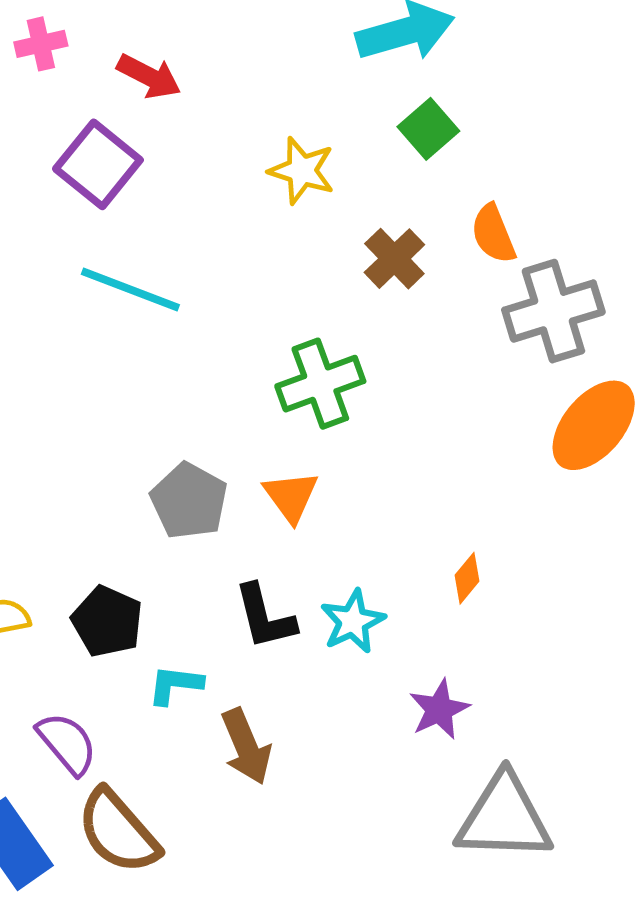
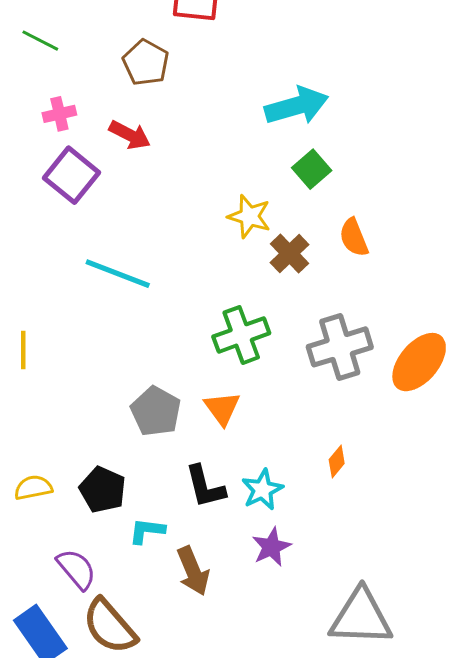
purple square: (98, 164) -> (71, 175), moved
yellow star: (302, 171) -> (249, 216), moved
gray cross: (553, 311) -> (340, 347), moved
purple star: (439, 709) -> (271, 547), moved

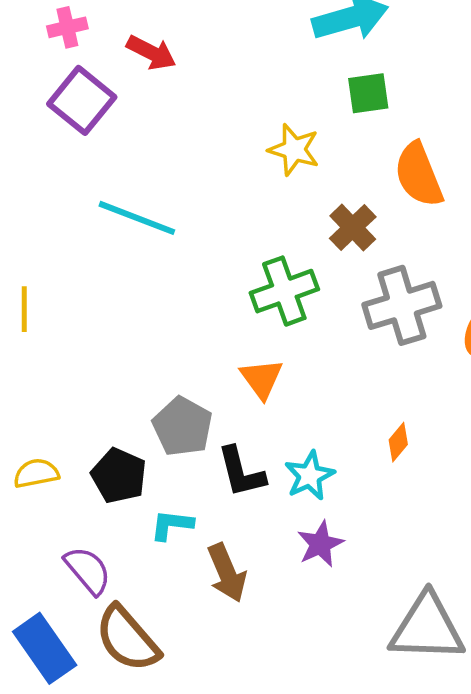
green square: (312, 169) -> (368, 93), turned 33
orange semicircle: (354, 237) -> (419, 175), size x1.4
brown cross: (290, 254) -> (353, 228), moved
gray pentagon: (156, 411) -> (182, 427), moved

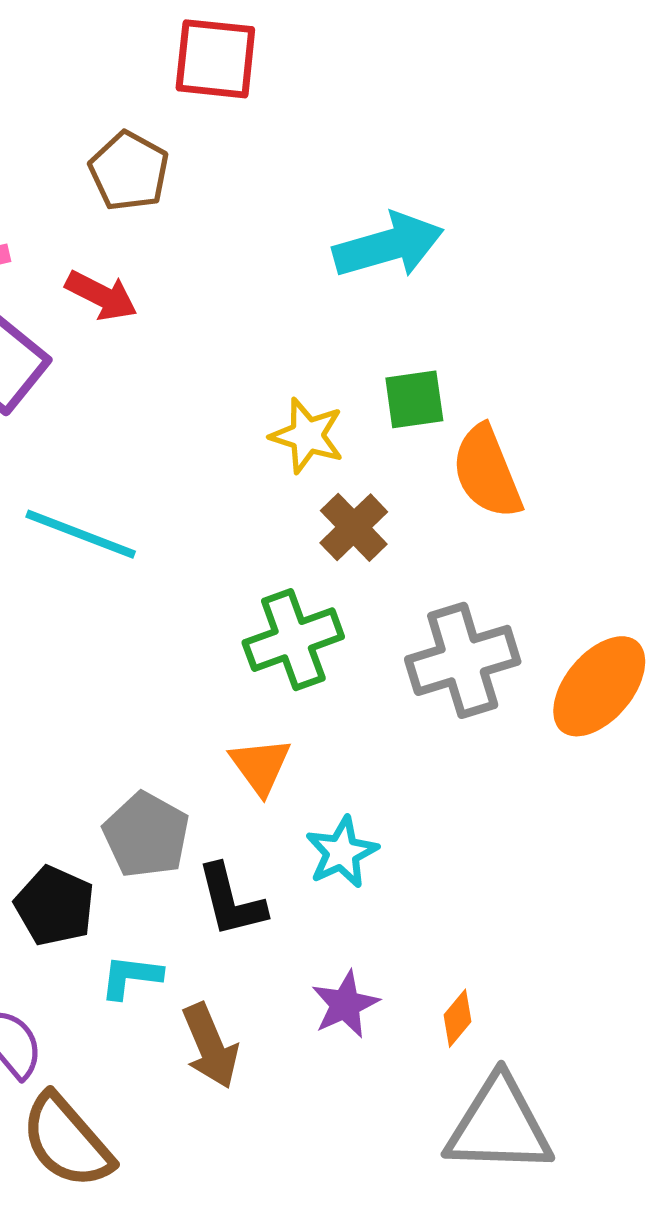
green square: (368, 93) -> (414, 399), moved
brown cross: (353, 228) -> (354, 527), moved
orange diamond: (398, 442) -> (458, 1018), moved
cyan star: (310, 476) -> (342, 852), moved

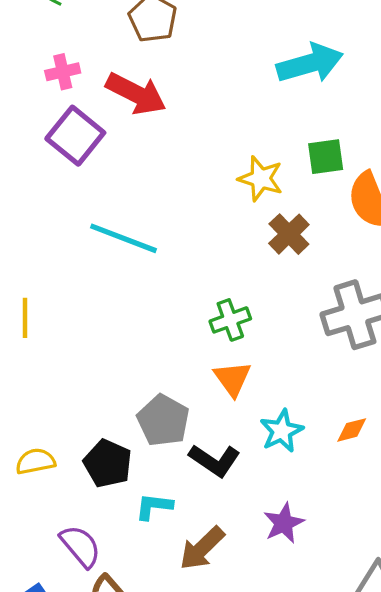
red arrow: (101, 296) -> (136, 94), size x1.4
green cross: (293, 640) -> (230, 320), moved, size x0.7
black L-shape: (231, 901) -> (215, 460), turned -42
orange diamond: (458, 1018) -> (352, 430), moved, turned 36
brown arrow: (210, 1046) -> (202, 548), turned 69

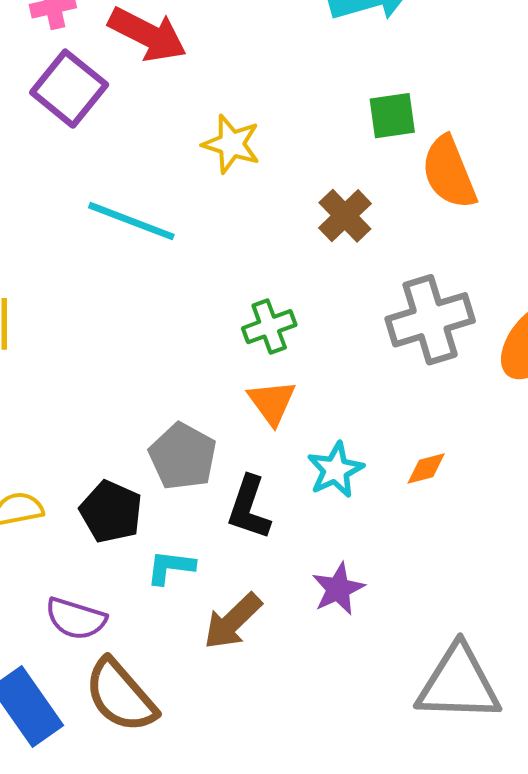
yellow star: (261, 179) -> (231, 144), moved
black L-shape: (215, 460) -> (249, 508), turned 75
purple semicircle: (81, 546) -> (76, 619), turned 147

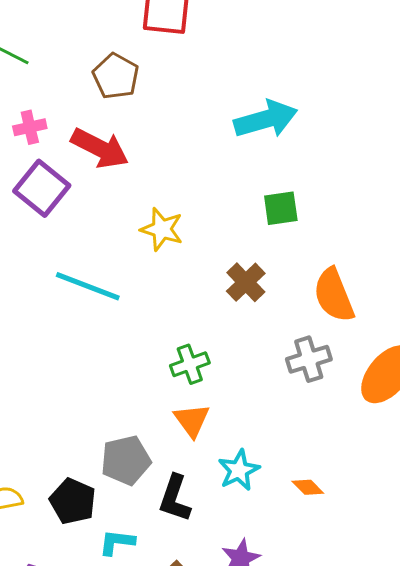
orange semicircle: (449, 172) -> (334, 295), moved
gray cross: (430, 320) -> (309, 359), size x0.7
gray pentagon: (183, 456) -> (126, 460), turned 30
orange diamond: (426, 469) -> (308, 487), moved, turned 60

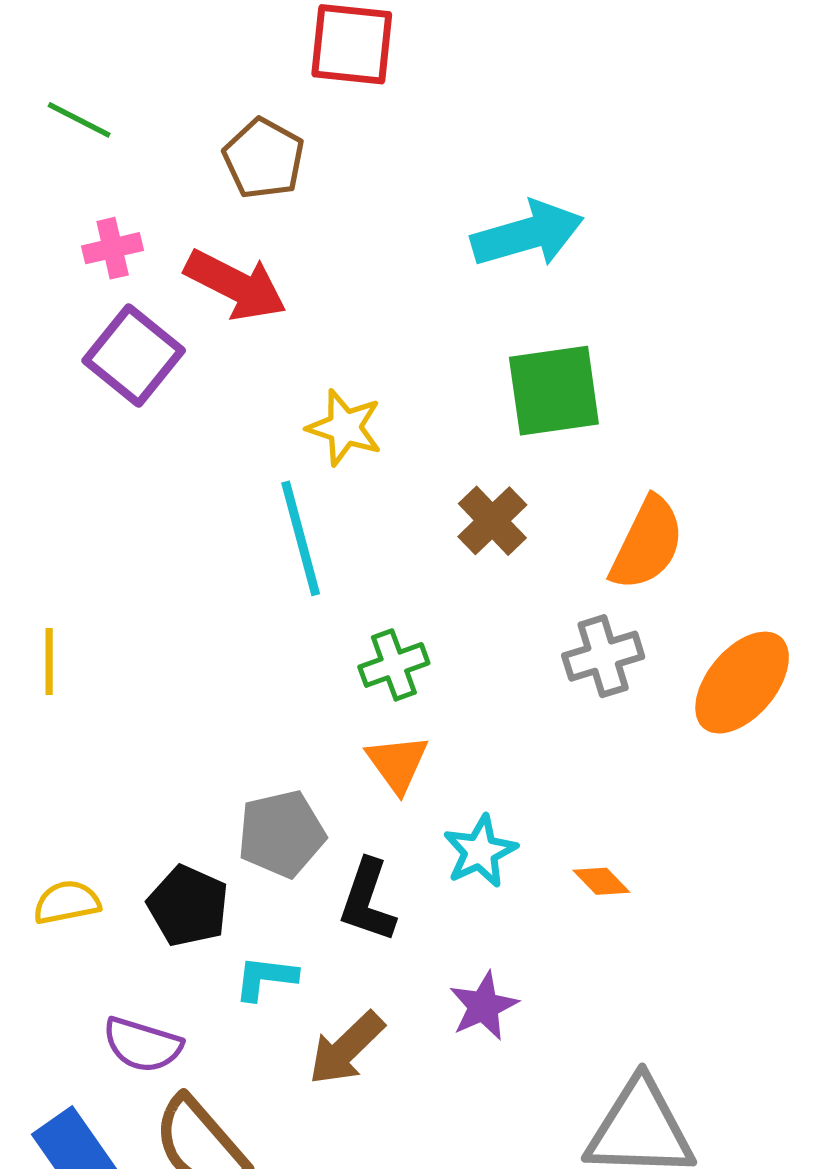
green square: (281, 208) -> (554, 391), size x1.5
cyan line: (88, 286) -> (301, 538), moved, turned 54
orange semicircle: (334, 295) -> (647, 544), turned -132

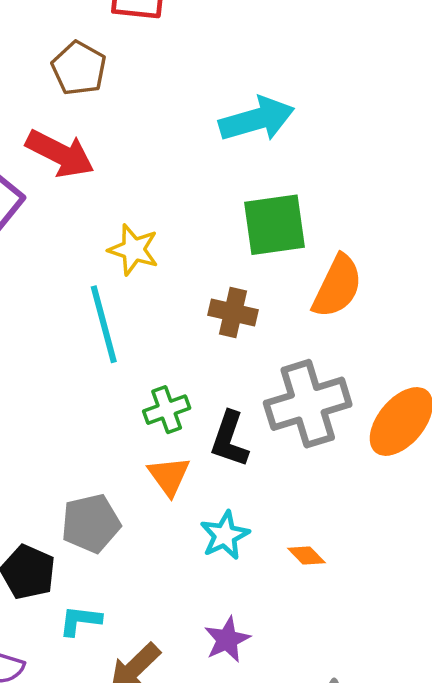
brown cross: (492, 521) -> (233, 312), turned -33
orange semicircle: (647, 544) -> (337, 286), moved
gray cross: (603, 656) -> (308, 404), size x1.6
black L-shape: (368, 901) -> (229, 439), moved

